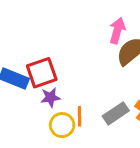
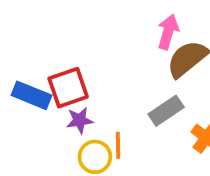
gray rectangle: (116, 113) -> (166, 111), moved

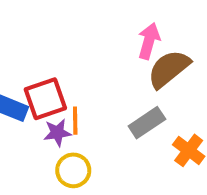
orange line: (118, 145) -> (75, 121), moved

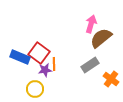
red square: (45, 99) -> (39, 53), turned -35
yellow circle: (73, 170) -> (35, 89), moved

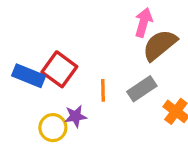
orange line: (54, 64) -> (103, 90), moved
purple star: (45, 70) -> (76, 116), moved

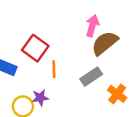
red square: (59, 69) -> (35, 48), moved
orange line: (103, 90) -> (54, 69), moved

